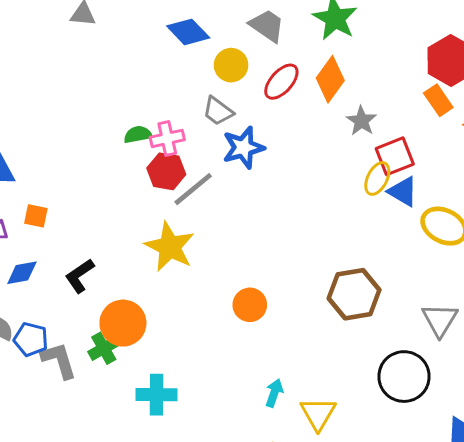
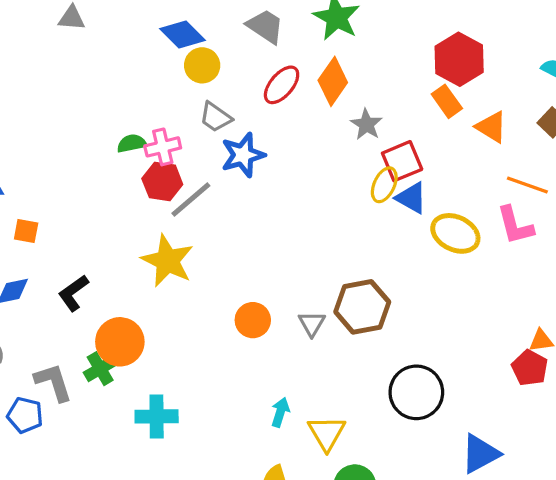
yellow circle: (231, 65) -> (202, 65), moved
gray triangle: (440, 320) -> (312, 324), moved, size x0.7
blue pentagon: (31, 339) -> (25, 415), moved

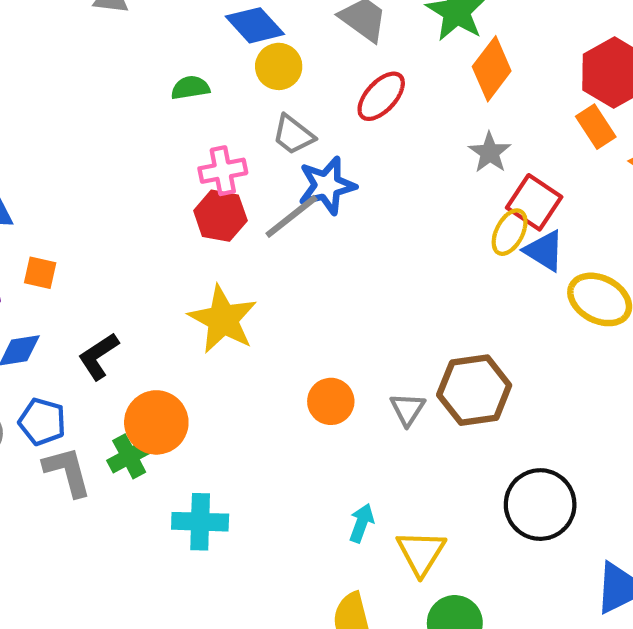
orange diamond: (333, 81) -> (492, 69), moved
green semicircle: (132, 143) -> (190, 88), moved
red square: (402, 161) -> (534, 202), turned -36
gray line: (191, 200) -> (291, 216), moved
blue pentagon: (25, 415) -> (42, 422), moved

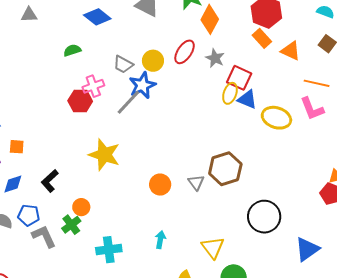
yellow circle: (279, 66) -> (153, 61), moved
red ellipse: (381, 96) -> (185, 52), moved
red hexagon: (220, 216) -> (80, 101), moved
orange circle: (156, 422) -> (81, 207), size x0.6
cyan arrow: (362, 523) -> (160, 240), moved

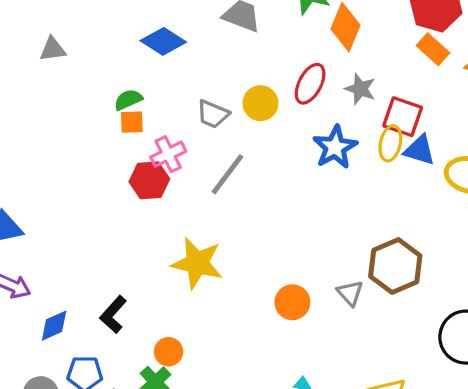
blue star: (142, 85) -> (335, 147), moved
orange square: (17, 147) -> (132, 122), moved

